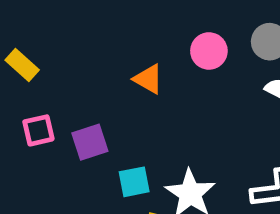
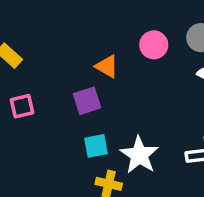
purple square: (90, 142) -> (87, 101), moved

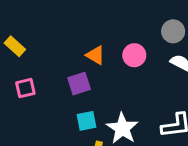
pink circle: (154, 45) -> (134, 55), moved

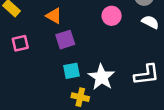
orange triangle: (96, 55) -> (54, 16), moved

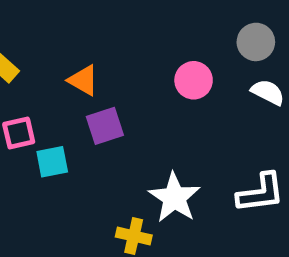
cyan square: (71, 71) -> (52, 162), moved

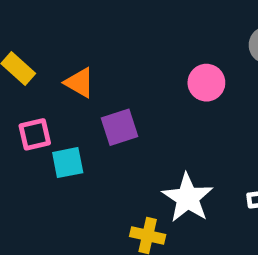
orange triangle: (83, 80) -> (79, 83), moved

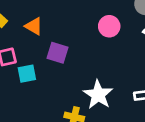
purple square: (119, 127) -> (58, 53), turned 35

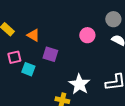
cyan square: (27, 74) -> (28, 69), turned 32

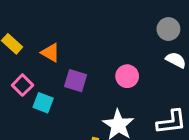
pink circle: (87, 35) -> (127, 76), moved
pink square: (14, 57) -> (22, 85), turned -32

